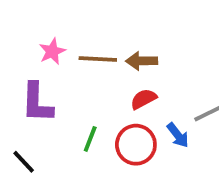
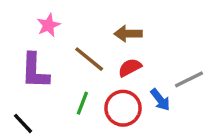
brown line: (98, 59) -> (89, 59), moved, turned 36

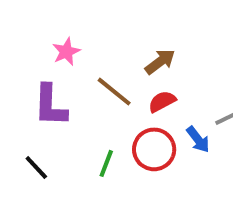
brown arrow: (128, 34) -> (160, 62), turned 144
green line: (82, 103) -> (106, 163), moved

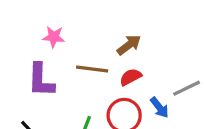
pink star: (66, 52) -> (54, 37), turned 30
brown line: (114, 92) -> (92, 69), turned -32

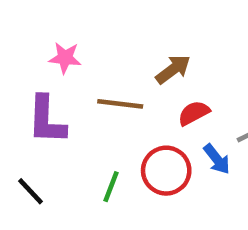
red semicircle: (131, 77) -> (194, 113), moved

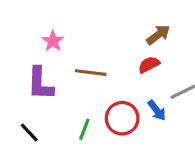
pink star: (65, 58) -> (53, 41), turned 30
brown arrow: (173, 69) -> (158, 35), moved
red semicircle: (194, 113) -> (149, 65), moved

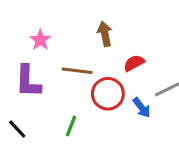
brown arrow: (158, 35) -> (105, 34), moved, turned -65
red circle: (122, 118) -> (108, 94), moved

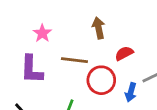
blue arrow: (142, 108) -> (131, 92), turned 54

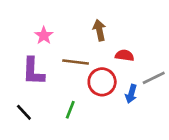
red semicircle: (124, 53) -> (125, 55), turned 36

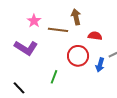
brown line: (76, 62) -> (58, 30), moved
purple L-shape: (33, 71) -> (26, 48), turned -60
black line: (24, 112) -> (19, 88), moved

